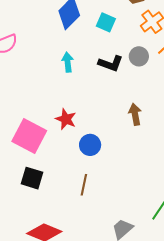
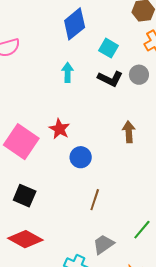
cyan square: (106, 22) -> (108, 48), moved
black square: (32, 178) -> (25, 196), moved
brown line: (84, 185) -> (95, 200), moved

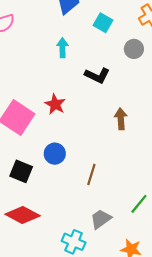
black L-shape: (110, 79) -> (97, 75), moved
brown arrow: (129, 132) -> (121, 119), moved
blue circle: (81, 157) -> (55, 154), moved

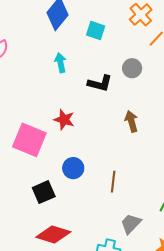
gray circle: (134, 49) -> (132, 68), moved
black square: (21, 171) -> (44, 192), turned -35

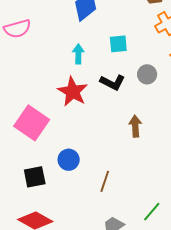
cyan square: (96, 30) -> (118, 44), moved, turned -36
red star: (64, 120) -> (73, 92), moved, size x1.4

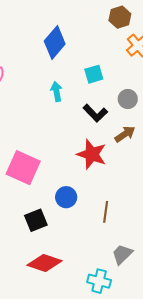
black L-shape: (112, 82) -> (95, 113), turned 30
red star: (73, 92) -> (92, 154), moved
brown arrow: (135, 126) -> (125, 134), moved, turned 70

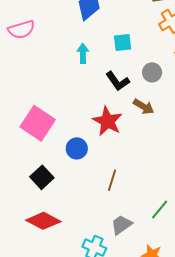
brown arrow: (125, 134) -> (144, 107), turned 55
blue circle: (66, 197) -> (77, 148), moved
black square: (36, 220) -> (42, 177), turned -30

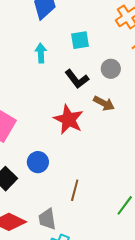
blue circle: (77, 148) -> (38, 162), moved
brown line: (112, 180) -> (75, 190), moved
gray trapezoid: (121, 225) -> (47, 219), moved, turned -60

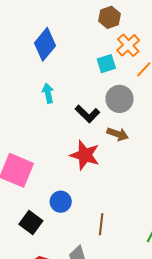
cyan square: (80, 40) -> (106, 64), moved
gray circle: (111, 69) -> (120, 99), size x1.4

